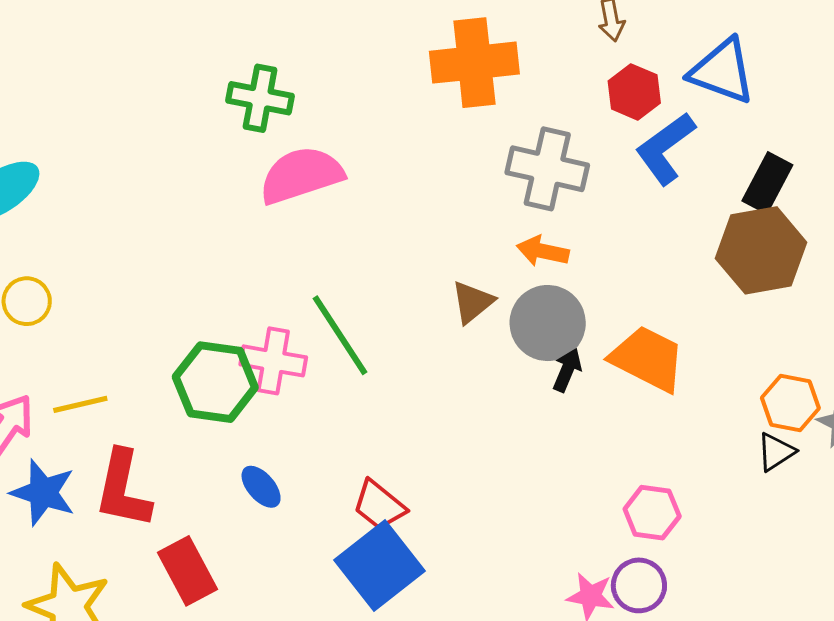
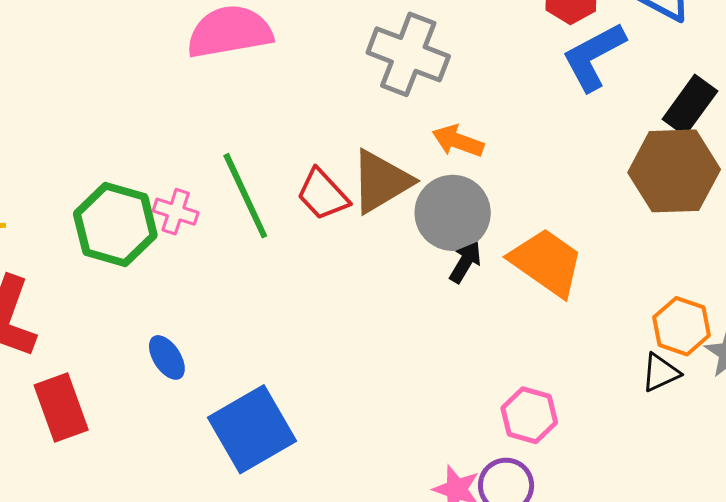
gray cross: (547, 169) -> (408, 54), moved
brown triangle: (472, 302) -> (381, 181), size x1.5
pink cross: (273, 361) -> (176, 212), size x0.7
blue ellipse: (261, 487) -> (167, 357), moved
red trapezoid: (379, 505) -> (323, 194), moved

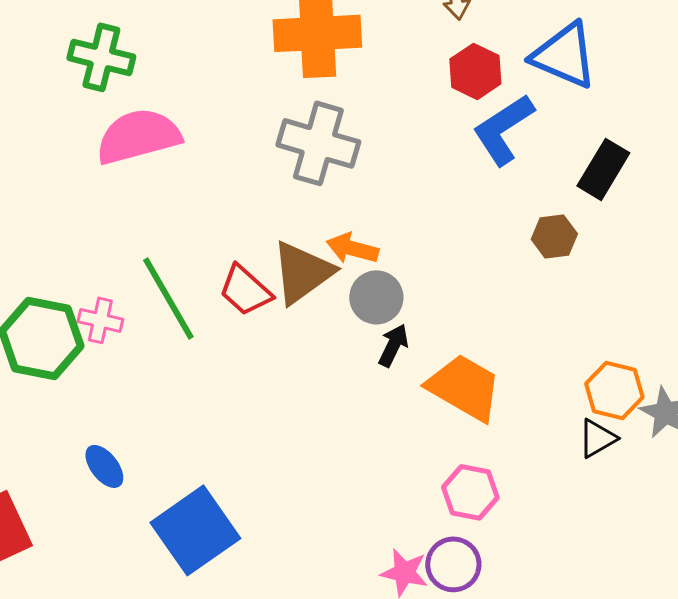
orange arrow: (458, 141) -> (352, 248), moved
brown hexagon: (674, 171) -> (554, 236), moved, size x0.5
gray circle: (453, 213) -> (376, 297), size x0.7
orange trapezoid: (547, 262) -> (464, 387), moved

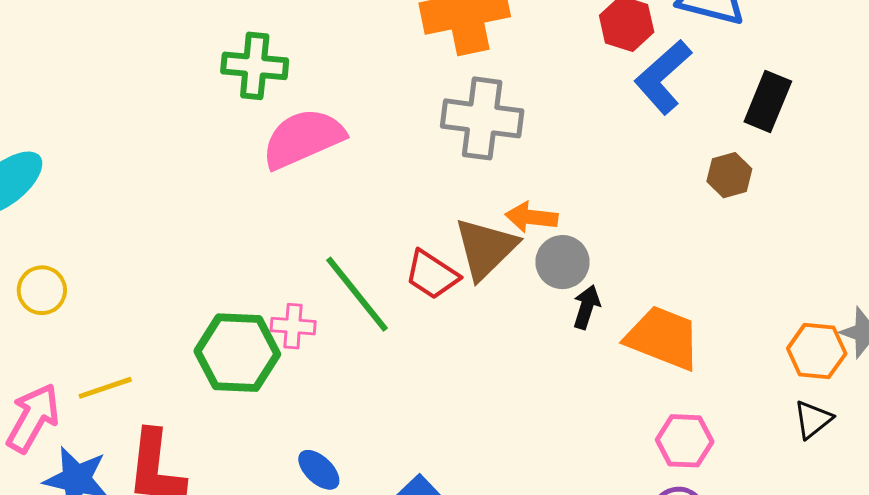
orange hexagon: (614, 390) -> (817, 351), moved
black triangle: (597, 438) -> (813, 419), moved

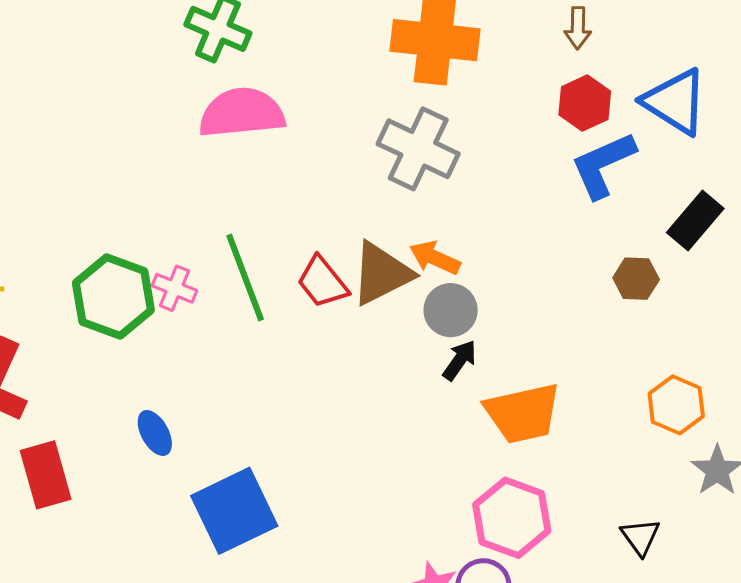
orange trapezoid: (663, 338) -> (523, 413), turned 128
orange hexagon: (817, 351) -> (676, 405), moved
black triangle: (813, 419) -> (640, 537), turned -45
pink hexagon: (685, 441) -> (512, 518), size x1.4

